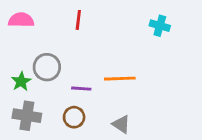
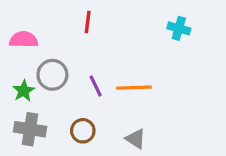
pink semicircle: (21, 20) -> (24, 40), moved
purple line: (81, 89) -> (96, 86), moved, turned 60

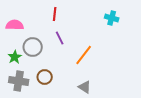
purple line: (96, 86) -> (60, 38), moved
orange line: (134, 88) -> (84, 55), turned -50
brown circle: (83, 131) -> (45, 77), moved

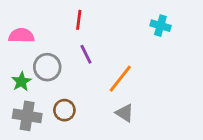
gray triangle: (85, 87) -> (125, 113), moved

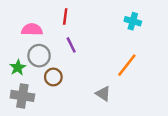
pink semicircle: (21, 36) -> (32, 30), moved
orange line: (120, 79) -> (127, 65), moved
brown circle: (64, 110) -> (53, 77), moved

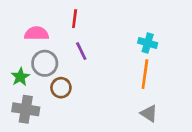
cyan cross: (133, 21) -> (148, 43), moved
orange line: (127, 65) -> (145, 74), turned -30
gray triangle: (103, 94) -> (149, 113), moved

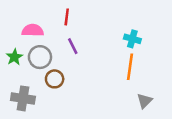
green star: (20, 77) -> (14, 57), moved
gray triangle: (149, 113) -> (145, 101), moved, turned 42

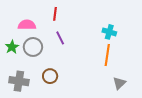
brown circle: (55, 79) -> (50, 76), moved

